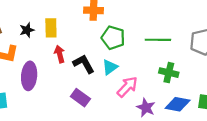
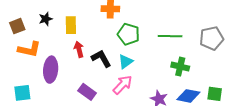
black star: (27, 30) -> (46, 19), moved
pink arrow: (127, 87) -> (123, 85), moved
purple rectangle: (80, 98) -> (87, 92), moved

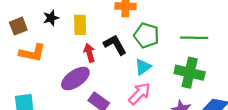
black L-shape: (101, 58) -> (115, 45), moved
green cross: (180, 67) -> (190, 73), moved, size x1.4
purple ellipse: (51, 70) -> (75, 79), moved, turned 50

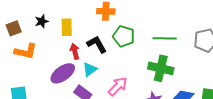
cyan triangle: (143, 67) -> (90, 69), moved

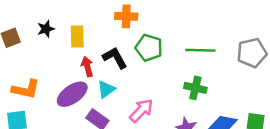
orange L-shape: (26, 51) -> (26, 89), moved
green cross: (161, 68) -> (195, 88), size x0.7

